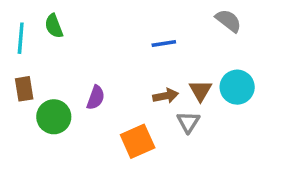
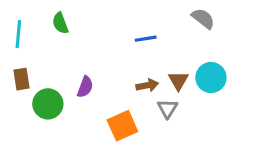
green semicircle: (54, 26) -> (60, 23), moved

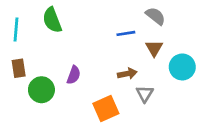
gray semicircle: (203, 19) -> (155, 16), moved
green semicircle: (60, 23) -> (52, 20), size x1.4
brown triangle: (178, 81) -> (154, 48), moved

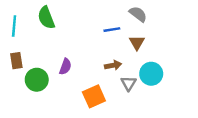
cyan circle: (182, 67) -> (151, 74), moved

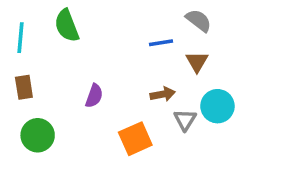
green circle: (37, 80) -> (38, 135), moved

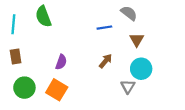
brown triangle: (197, 62) -> (137, 40), moved
brown arrow: (163, 94) -> (106, 61), turned -40
gray triangle: (185, 120) -> (128, 86), moved
orange square: (135, 139) -> (57, 90), moved, turned -35

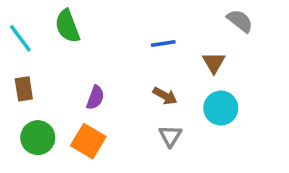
gray semicircle: (129, 13) -> (240, 21), moved
cyan line: (13, 24) -> (20, 38), turned -42
brown arrow: (106, 61) -> (165, 96), turned 80
gray triangle: (128, 86) -> (170, 136), moved

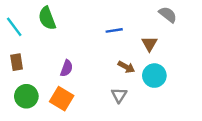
brown arrow: (165, 96) -> (126, 67), moved

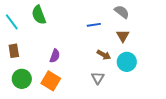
gray semicircle: (168, 15) -> (122, 12), moved

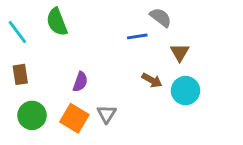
gray semicircle: (122, 12) -> (161, 17), moved
gray triangle: (98, 78) -> (107, 114), moved

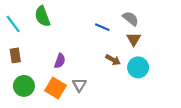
gray semicircle: (161, 17) -> (130, 18), moved
blue line: (137, 36) -> (102, 27), turned 32

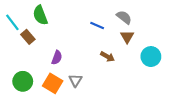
brown rectangle: (15, 55) -> (28, 37), moved, turned -32
cyan circle: (138, 67) -> (151, 57), moved

